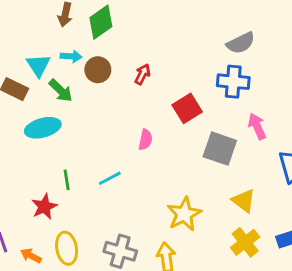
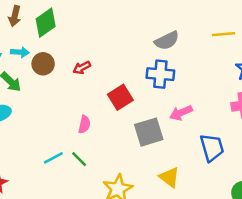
red arrow: (142, 74) -> (82, 68), turned -144
pink arrow: (257, 126) -> (181, 113), turned -90
gray square: (220, 149) -> (149, 132), turned -36
green line: (67, 180) -> (79, 159), moved, turned -36

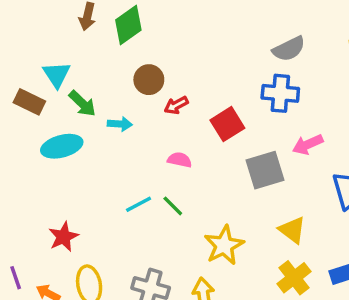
cyan arrow: (20, 52) -> (120, 124), moved
brown circle: (43, 64) -> (149, 80), moved
red arrow: (82, 68) -> (176, 105), moved
pink semicircle: (84, 124) -> (180, 160), turned -90

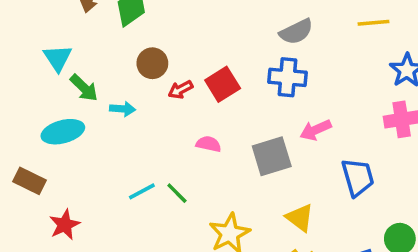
brown rectangle: (29, 102) -> (30, 181), moved
red square: (227, 124) -> (223, 84), moved
pink semicircle: (180, 160) -> (209, 144), moved

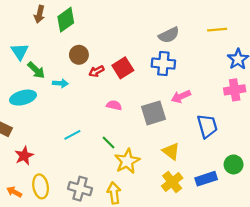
green line: (177, 193) -> (109, 143), moved

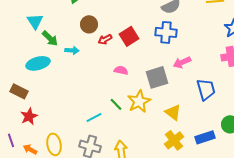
cyan line: (72, 135) -> (94, 117), moved
red star: (24, 156) -> (29, 116), moved
yellow star: (127, 161) -> (139, 101), moved

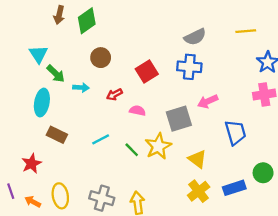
red arrow: (105, 39) -> (114, 94), moved
cyan ellipse: (38, 63) -> (42, 103), turned -65
brown rectangle: (19, 91) -> (57, 135), moved
cyan line: (94, 117) -> (101, 139), moved

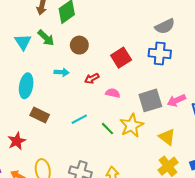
green arrow: (56, 74) -> (46, 38), moved
pink arrow: (208, 101) -> (176, 100), moved

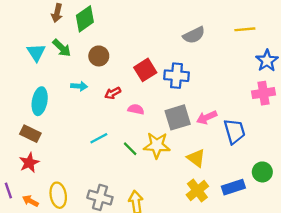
blue cross: (160, 53) -> (177, 76), moved
brown rectangle: (40, 115) -> (30, 134), moved
yellow star: (132, 125) -> (157, 145), turned 30

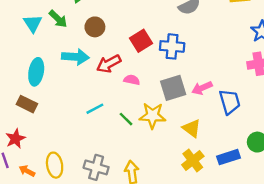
cyan arrow: (79, 86) -> (75, 57), size x1.6
red arrow: (113, 93) -> (109, 64), size x1.5
red star: (29, 163) -> (15, 139), moved

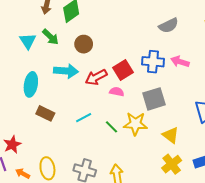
red square: (141, 41) -> (123, 70), moved
pink arrow: (202, 88) -> (180, 62), moved, turned 42
brown rectangle: (27, 104) -> (45, 113), moved

